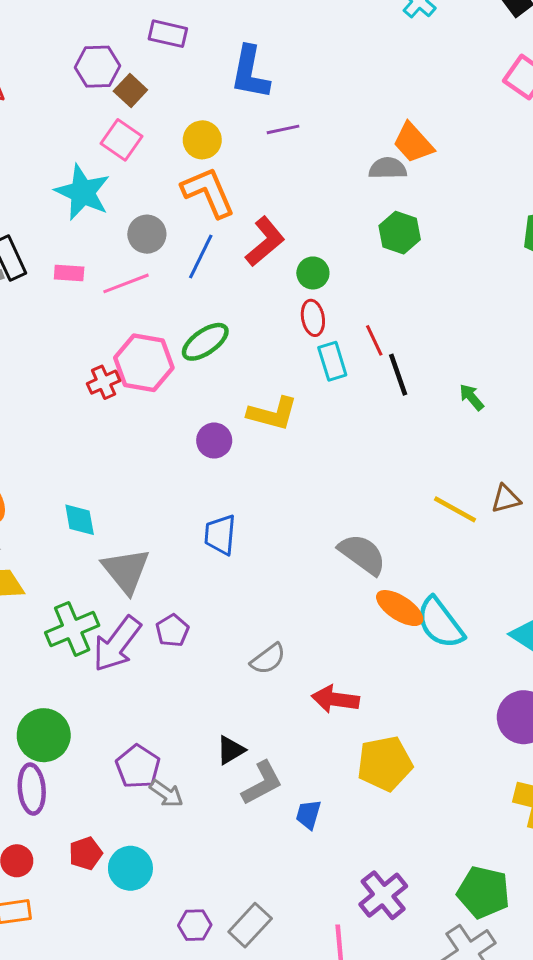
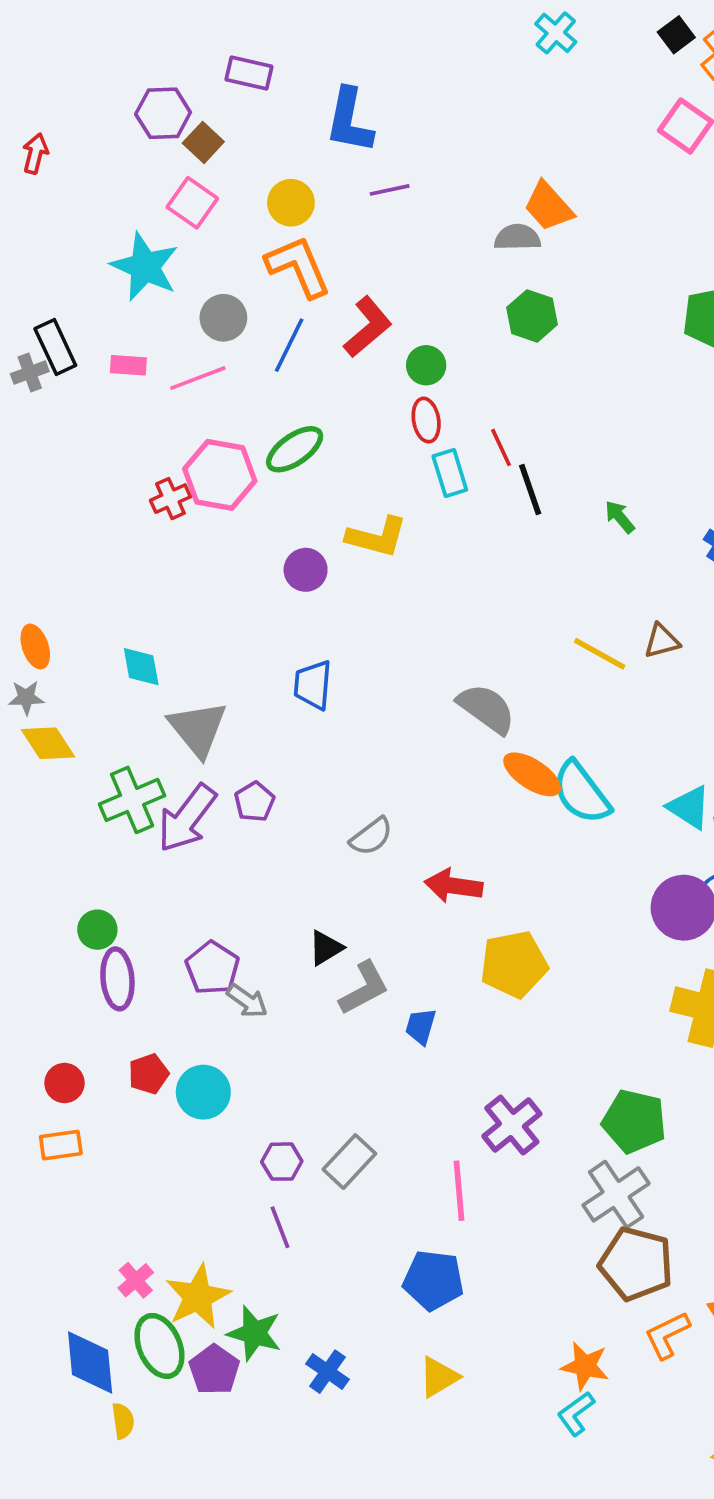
green circle: (44, 735) -> (97, 930), size x0.6
purple ellipse: (32, 789) -> (117, 979), moved

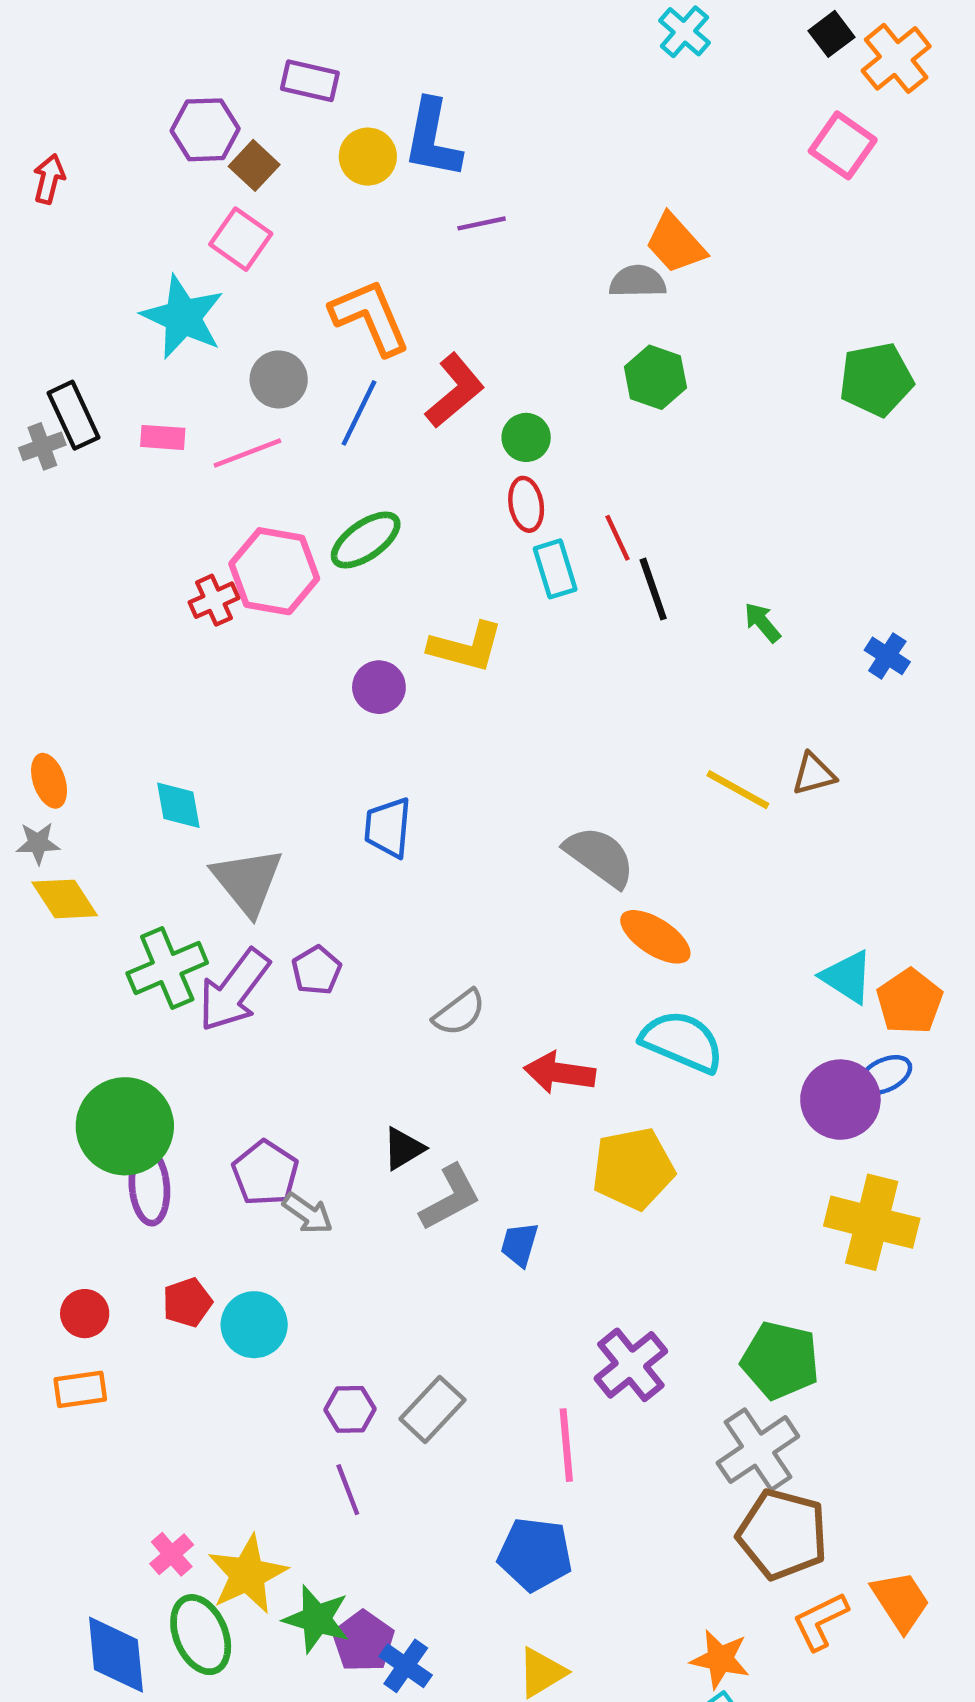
yellow circle: (291, 203) -> (368, 157), moved
cyan semicircle: (581, 793) -> (682, 1042), moved, turned 150
green circle: (97, 930) -> (125, 1126), size x2.0
purple pentagon: (214, 1370) -> (363, 1641), moved

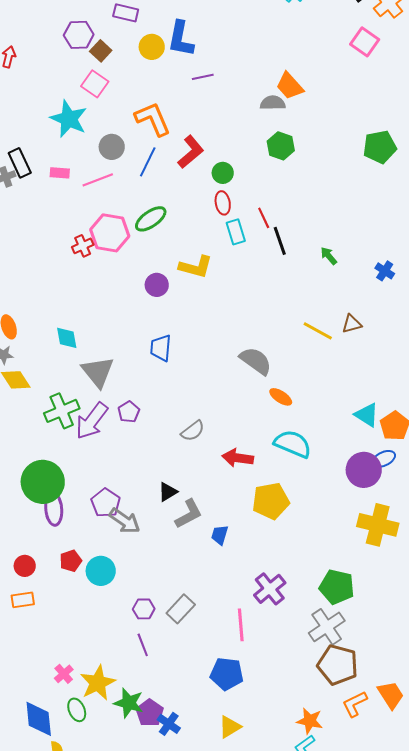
orange ellipse: (655, 937) -> (281, 397), size x0.7
gray arrow: (308, 1213) -> (125, 521), size x1.4
green ellipse: (201, 1635) -> (77, 710), size x0.7

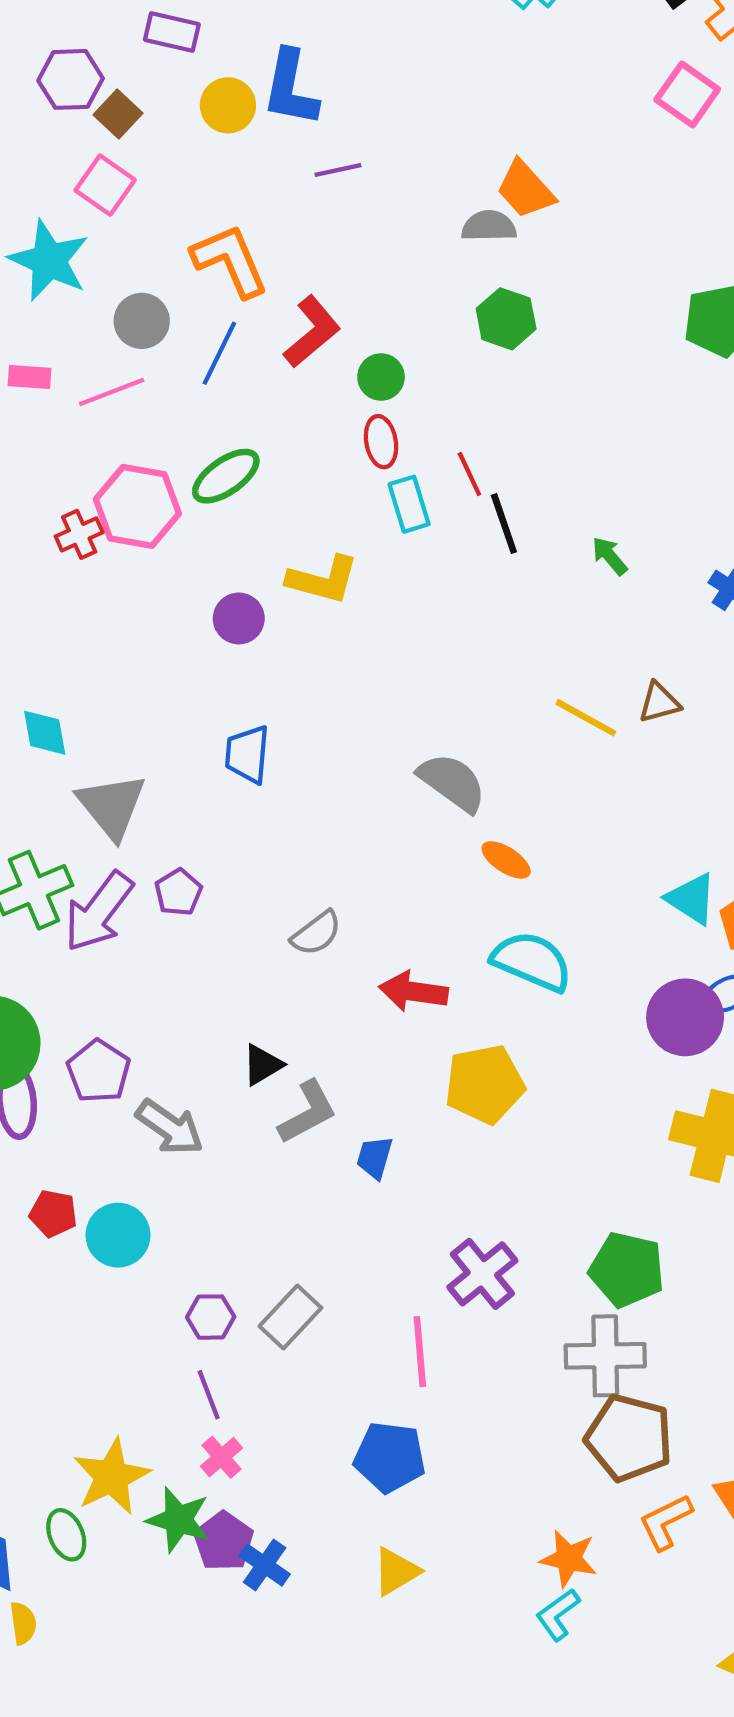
purple pentagon: (106, 503) -> (99, 1071), moved
red pentagon: (71, 561) -> (53, 1214), turned 30
gray cross: (327, 627) -> (605, 1356), turned 33
pink cross: (64, 674) -> (221, 1457), moved

